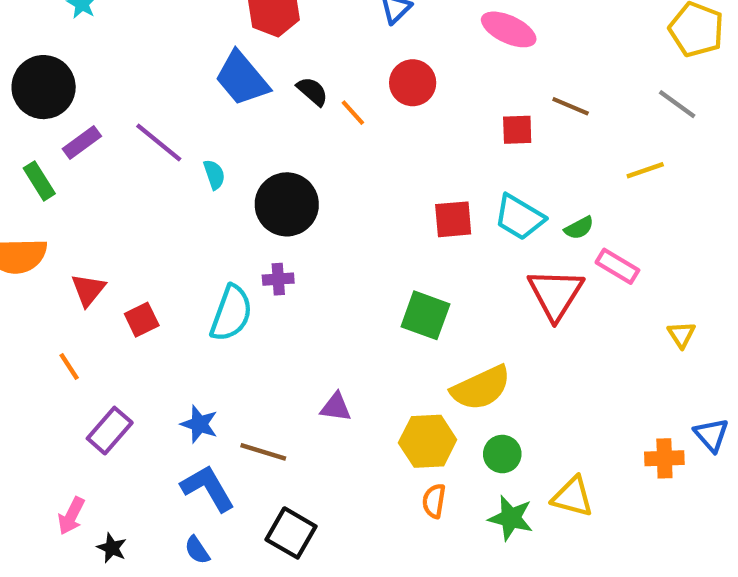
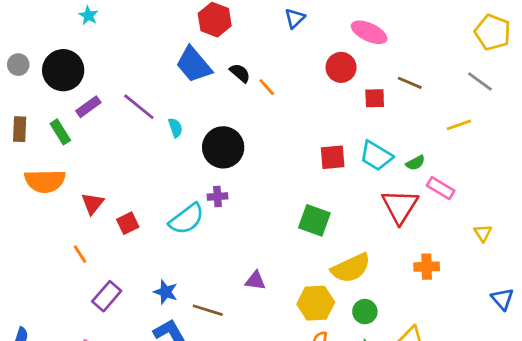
red circle: (413, 83) -> (341, 67), moved
cyan semicircle: (231, 313) -> (187, 219), turned 33
orange cross: (664, 458) -> (427, 267), moved

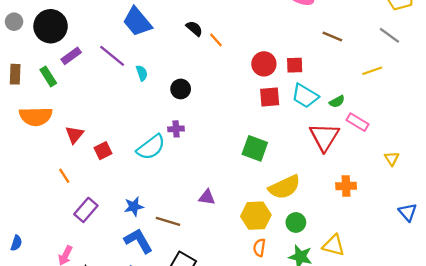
blue trapezoid: (194, 65) -> (137, 22), moved
red circle: (341, 67) -> (264, 64), moved
red square: (375, 98) -> (295, 65), moved
black circle: (223, 147) -> (181, 89), size x0.6
blue star: (166, 292) -> (134, 207), turned -30

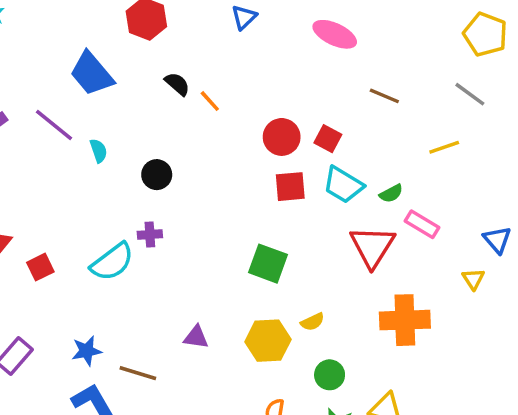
red square: (295, 65) -> (328, 139), turned 30
orange cross: (346, 186) -> (405, 320), size x1.6
yellow semicircle: (284, 187) -> (312, 322), size x0.5
blue triangle: (408, 212) -> (497, 240), moved
yellow hexagon: (256, 216) -> (268, 341), moved

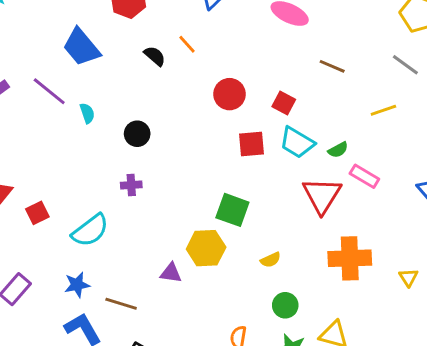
orange line: (210, 101) -> (187, 44), moved
red circle: (282, 137) -> (230, 94), moved
cyan semicircle: (112, 262) -> (90, 230), moved
yellow triangle: (473, 279) -> (408, 277), moved
yellow hexagon: (268, 341) -> (206, 248), moved

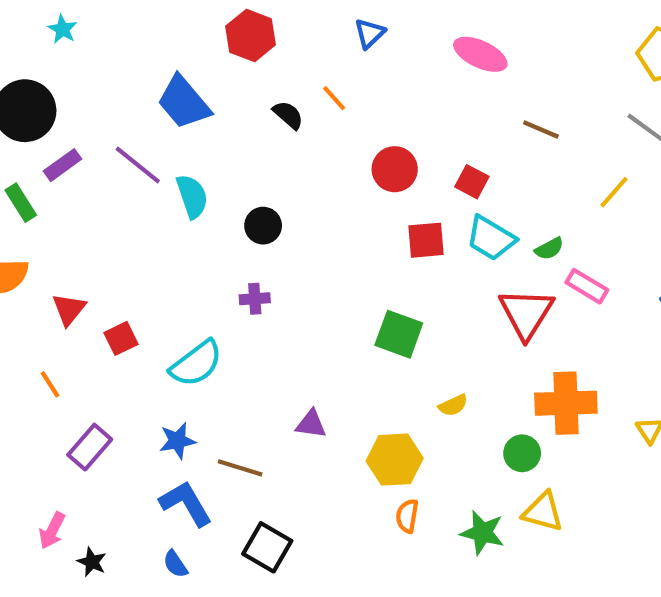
yellow line: (383, 110) -> (614, 192), turned -30
cyan semicircle: (87, 113) -> (192, 196), size x1.5
yellow hexagon: (206, 248) -> (395, 460), moved
green circle: (285, 305) -> (522, 453), moved

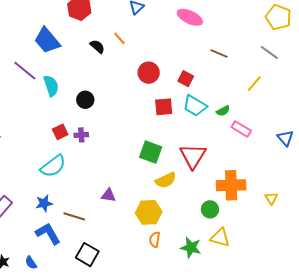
red triangle: (526, 313) -> (193, 156), moved
red square: (121, 338) -> (60, 132), moved
yellow semicircle: (453, 405) -> (166, 180), moved, size x1.5
blue semicircle: (175, 564) -> (31, 263), moved

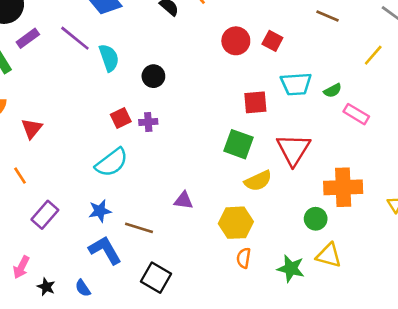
red square: (186, 79) -> (272, 41), moved
cyan trapezoid: (195, 106) -> (296, 84), turned -35
red square: (164, 107) -> (255, 102), moved

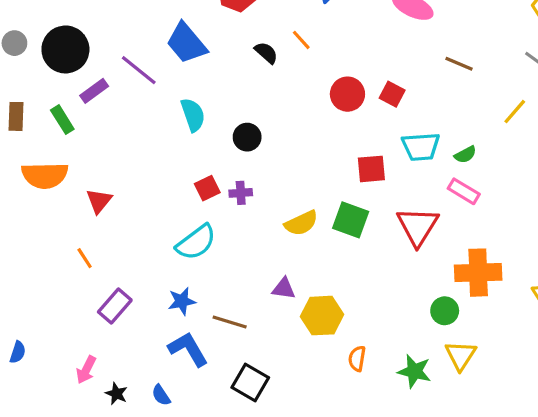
purple line: (75, 38) -> (139, 70), moved
pink rectangle: (356, 114) -> (464, 191), moved
yellow semicircle: (258, 181) -> (301, 223), moved
yellow hexagon: (236, 223) -> (322, 316), moved
yellow triangle: (329, 255) -> (461, 355), turned 48

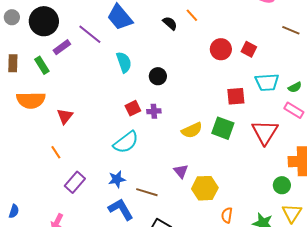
purple triangle: (284, 288) -> (181, 171), turned 42

